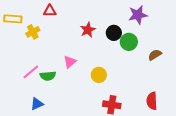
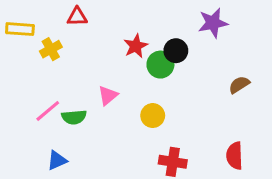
green circle: (129, 42) -> (160, 65), moved

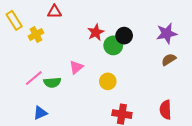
purple star: (213, 23) -> (167, 33), moved
yellow rectangle: (20, 29) -> (14, 20), turned 54

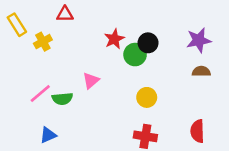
brown semicircle: (169, 60) -> (201, 71), turned 32
yellow circle: (108, 81) -> (147, 97), moved

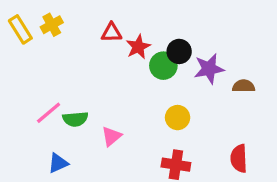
red triangle: (65, 14) -> (111, 33), moved
purple star: (199, 40) -> (209, 69), moved
yellow cross: (43, 42) -> (52, 25), moved
pink triangle: (91, 81) -> (111, 136), moved

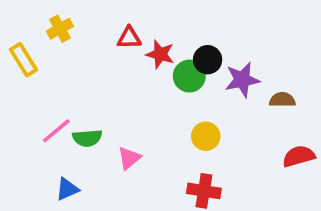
yellow rectangle: (20, 29) -> (23, 60), moved
red star: (138, 47) -> (160, 54), turned -30
red semicircle: (239, 158) -> (299, 156), moved, turned 76

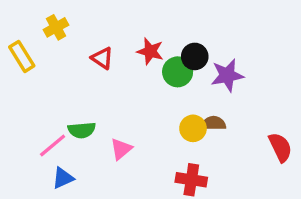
red triangle: (129, 38) -> (102, 58), moved, turned 35
brown semicircle: (282, 100) -> (214, 123), moved
pink line: (56, 131) -> (53, 145), moved
red semicircle: (299, 156) -> (280, 147), turned 80

